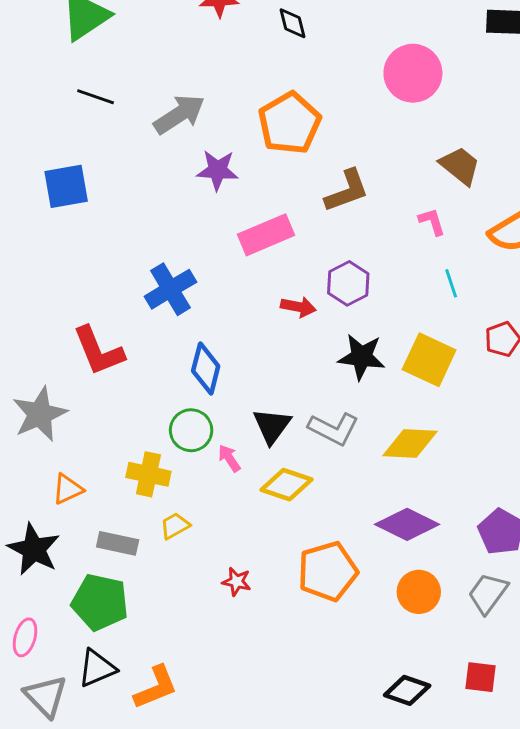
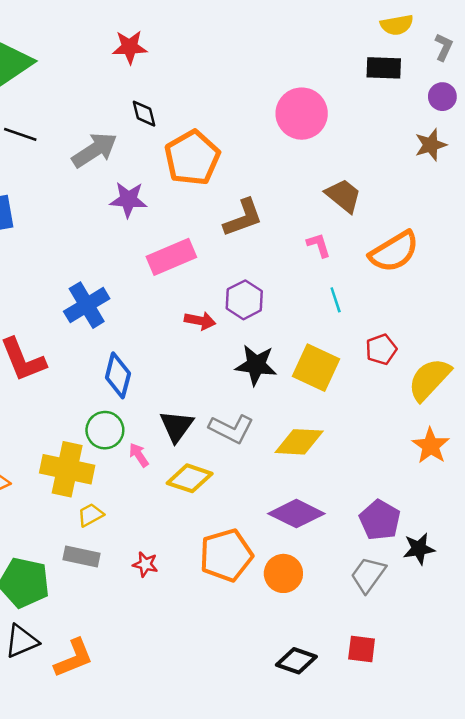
black diamond: (292, 23) -> (144, 114), moved
yellow cross: (148, 474) -> (67, 469), size x1.4
gray rectangle: (118, 543) -> (81, 557), moved
orange circle: (419, 592) -> (283, 573), moved

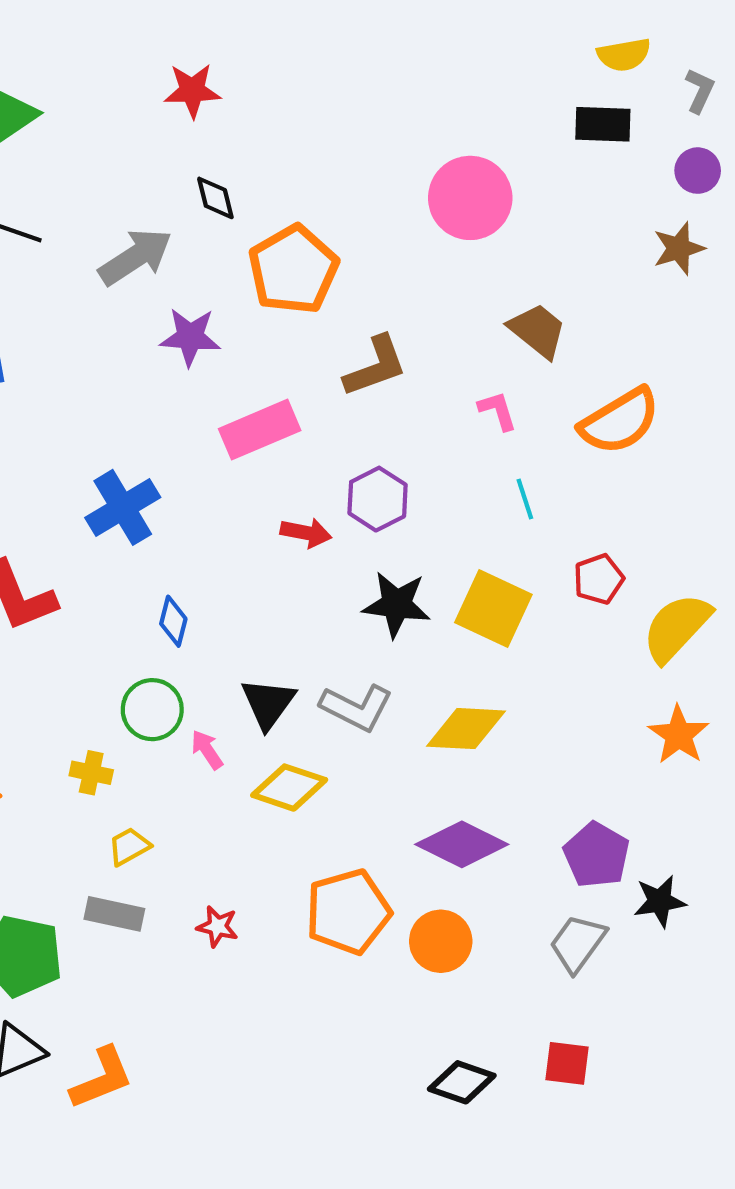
blue diamond: (118, 375) -> (173, 621), size x0.7
yellow cross: (67, 469) -> (91, 773), size x0.5

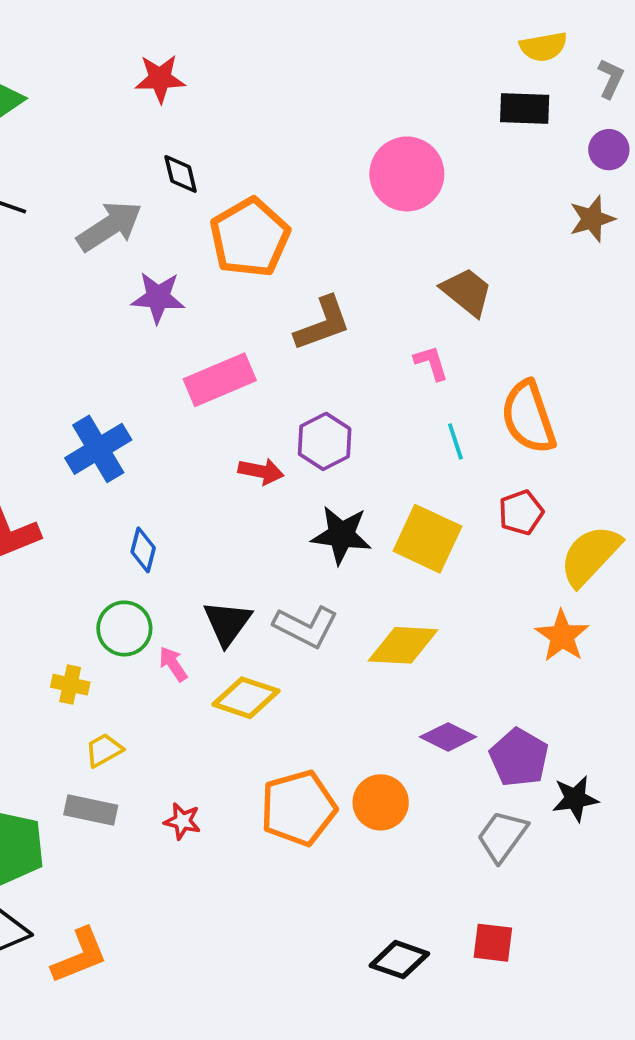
orange semicircle: (620, 421) -> (528, 417), moved, turned 102
orange star: (679, 735) -> (562, 636), moved
purple diamond: (462, 844) -> (448, 737), moved, size x0.7
orange circle: (441, 941) -> (381, 802), moved

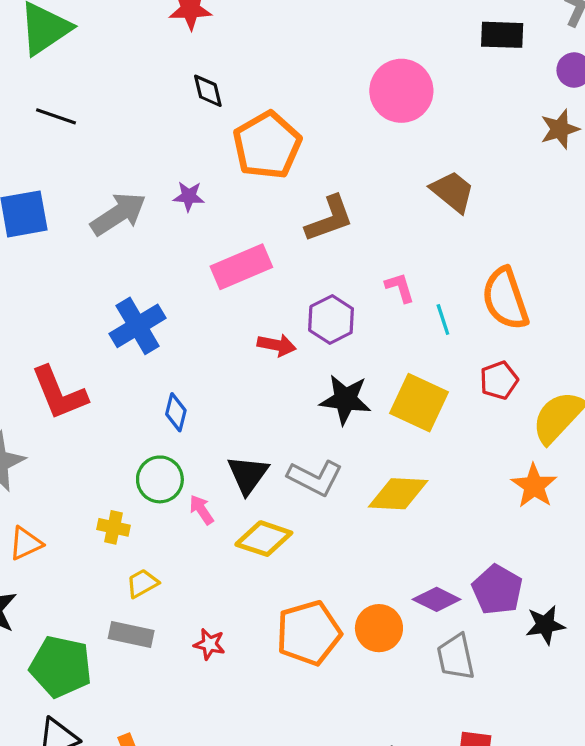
gray arrow: (109, 226) -> (118, 214), moved
purple star: (158, 297) -> (189, 196), size x0.7
pink L-shape: (431, 363) -> (400, 288), moved
purple diamond: (448, 737) -> (437, 599), moved
gray trapezoid: (502, 836) -> (456, 657), moved, turned -48

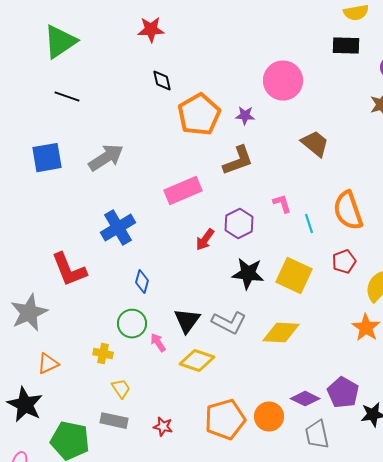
purple star: (189, 196) -> (245, 116), moved
red arrow: (277, 345) -> (205, 240), turned 115
yellow trapezoid: (142, 583) -> (121, 389), turned 85

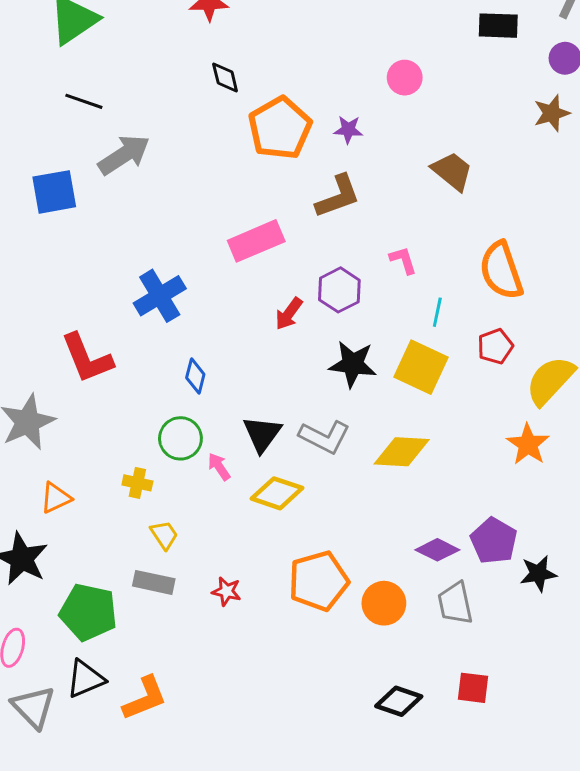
pink circle: (283, 81) -> (405, 78), size x0.6
gray arrow: (106, 158) -> (124, 155), moved
cyan line: (309, 224) -> (437, 312), moved, turned 30
orange circle: (269, 417) -> (384, 603), moved

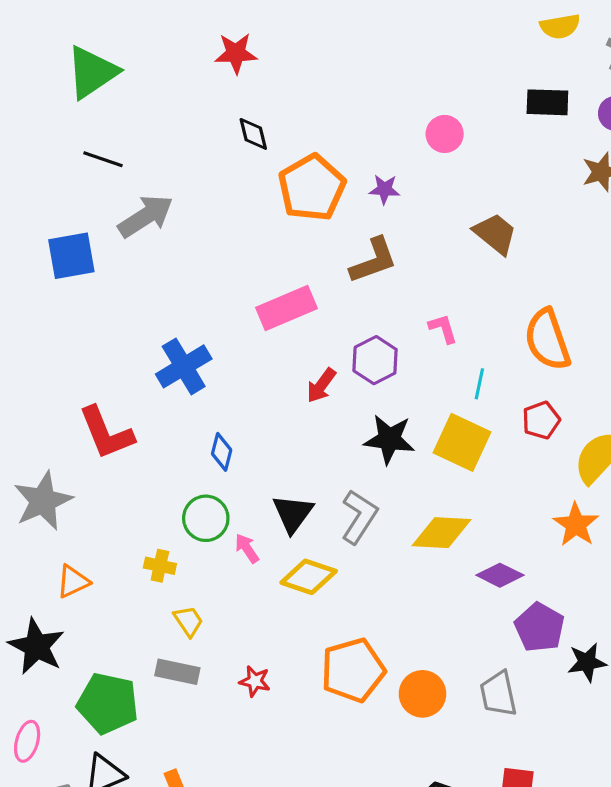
black rectangle: (498, 26) -> (547, 102), moved
gray L-shape: (325, 437) -> (359, 517), turned -84
purple diamond: (437, 550) -> (500, 575), moved

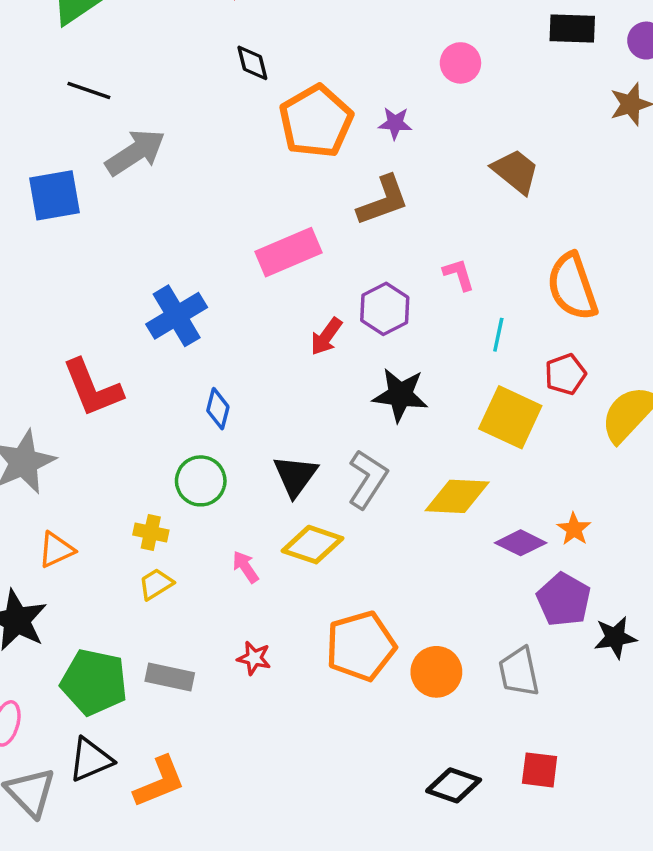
yellow square: (462, 442) -> (510, 417), moved
orange star: (576, 525) -> (574, 529), moved, size x0.7
pink arrow: (247, 548) -> (245, 567), moved
yellow trapezoid: (188, 621) -> (156, 584), moved, turned -88
gray rectangle: (177, 672) -> (170, 677), moved

